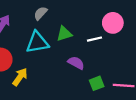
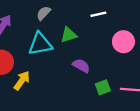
pink circle: (113, 23) -> (123, 42), moved
white line: (94, 39) -> (98, 14), moved

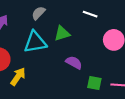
white line: (98, 14) -> (90, 14), turned 32
green square: (103, 87) -> (94, 83), turned 32

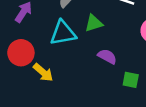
yellow arrow: (18, 77) -> (43, 72), turned 96

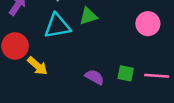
purple semicircle: (107, 56) -> (95, 77), moved

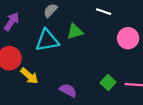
green square: (126, 73) -> (108, 83), turned 32
purple semicircle: (95, 77) -> (68, 90), moved

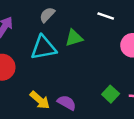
yellow arrow: (29, 76) -> (40, 100), moved

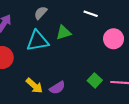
purple semicircle: (67, 103) -> (57, 88), turned 119

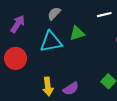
white line: (91, 14) -> (104, 15), turned -32
yellow arrow: (34, 86) -> (48, 87), turned 42

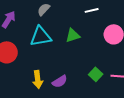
green triangle: (77, 33) -> (73, 35), moved

